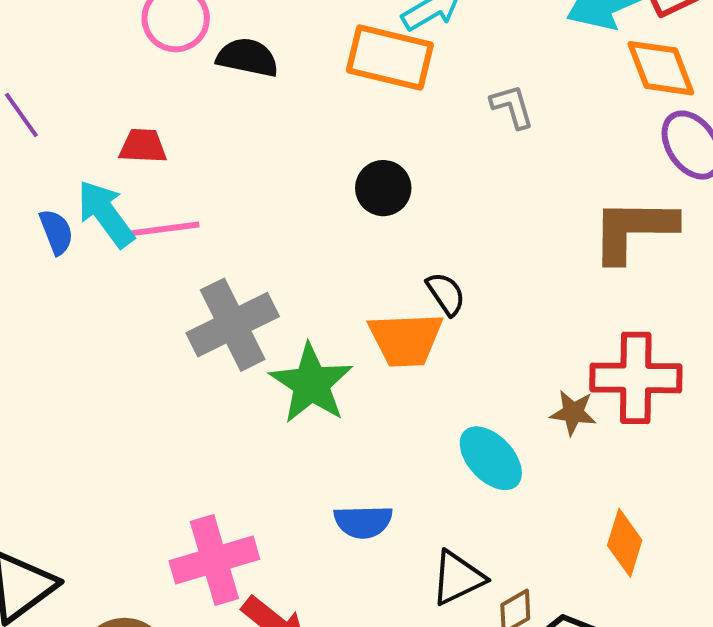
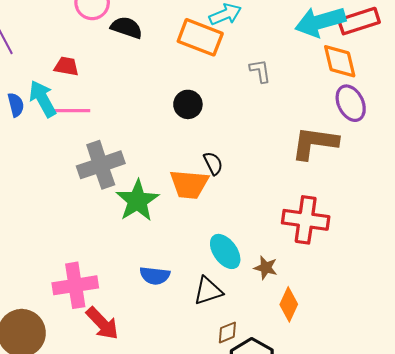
brown star: (573, 413) -> (266, 268), moved
black triangle: (458, 578) -> (208, 291), moved

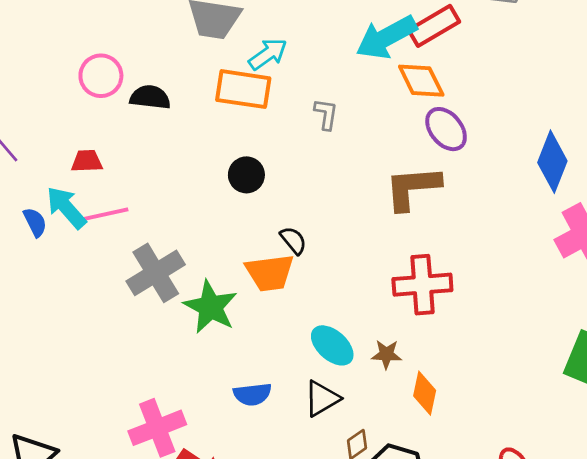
gray L-shape: (260, 71) -> (326, 114), turned 30

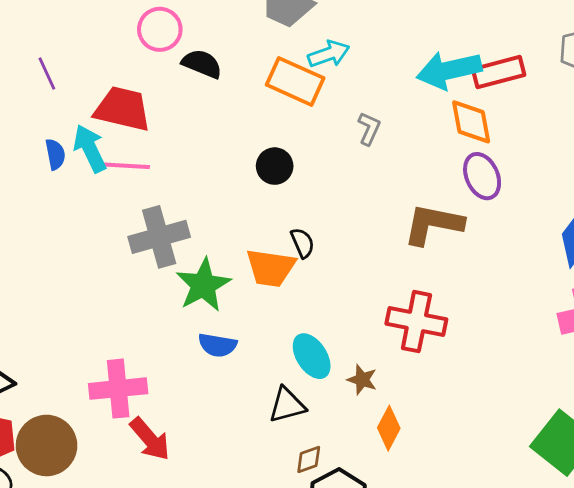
red trapezoid: (87, 161) -> (123, 109), size x1.8
blue semicircle: (252, 394) -> (218, 345), moved

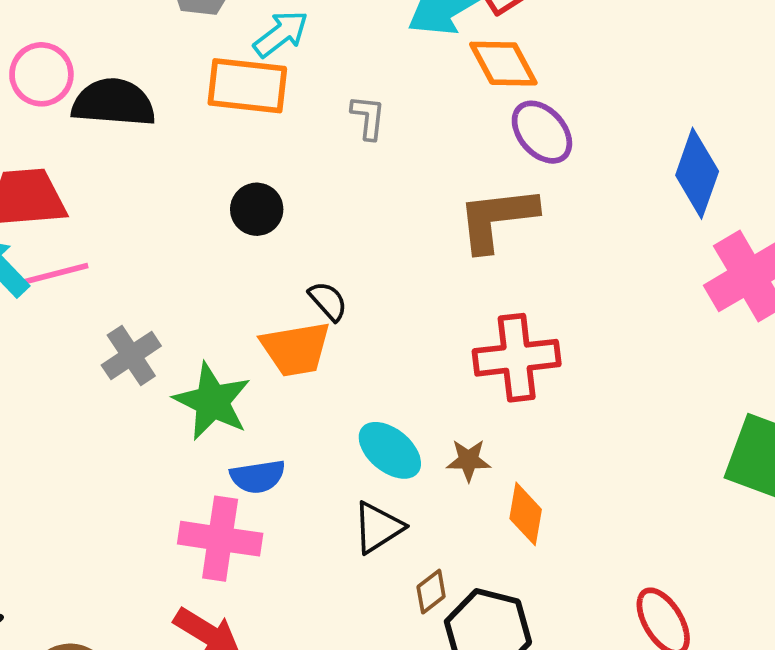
black semicircle: (202, 64) -> (114, 103), size x1.4
gray cross: (159, 237) -> (131, 356), size x0.7
pink cross: (118, 389) -> (220, 539), moved, turned 32

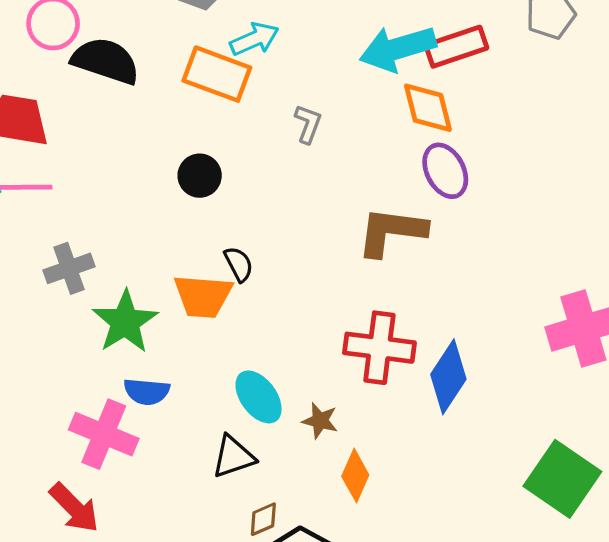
blue diamond: (697, 173) -> (448, 377), moved

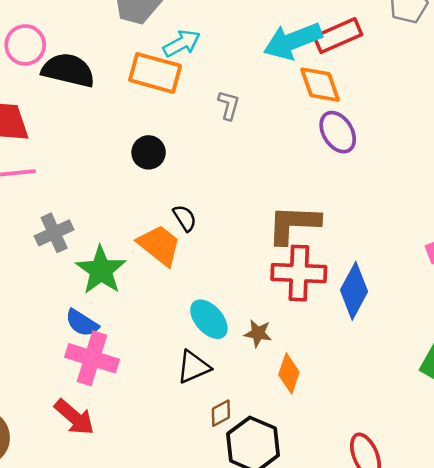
brown L-shape: (392, 232) -> (293, 224), moved
orange trapezoid: (203, 296) -> (159, 245), turned -141
blue semicircle: (147, 392) -> (82, 323), moved, turned 32

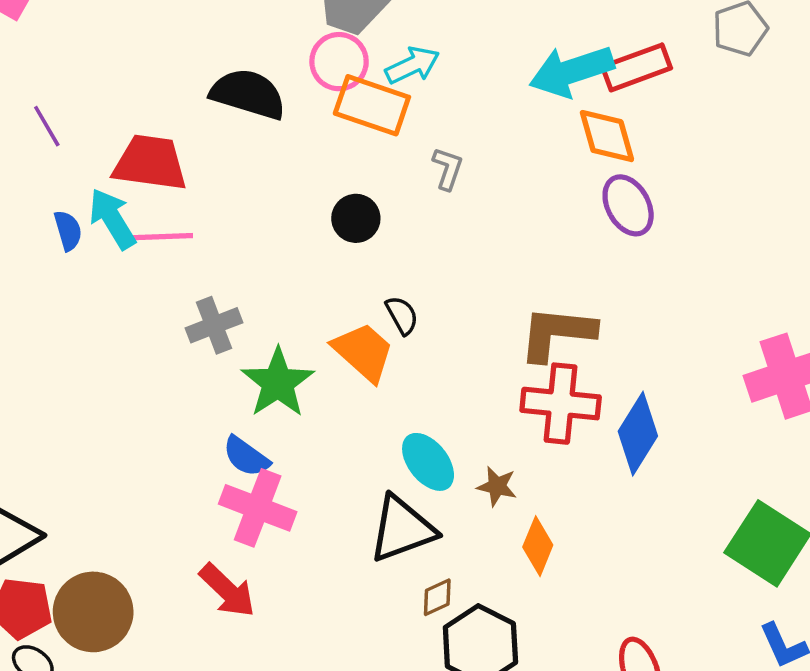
pink circle: (25, 45) -> (339, 62), moved
gray L-shape: (229, 105) -> (448, 169), moved
black triangle: (194, 367) -> (402, 529), size x1.4

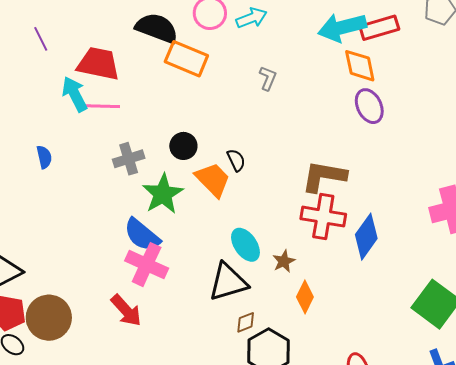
orange rectangle: (372, 105) -> (186, 59), moved
black circle: (356, 218) -> (183, 146), moved
blue semicircle: (68, 231) -> (44, 157), moved
blue semicircle: (246, 456) -> (142, 235), size x1.4
brown star: (497, 486) -> (284, 261), turned 30

